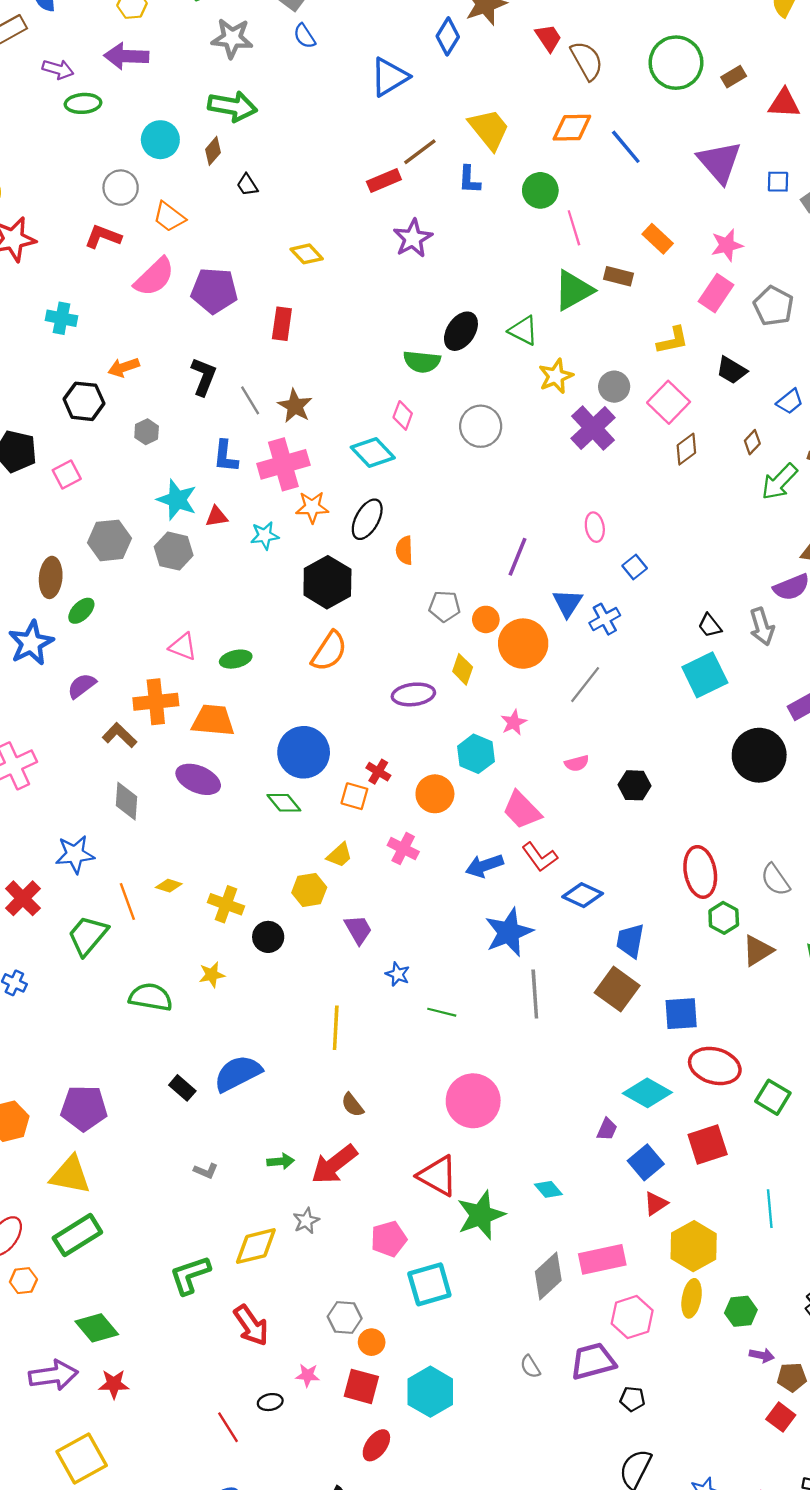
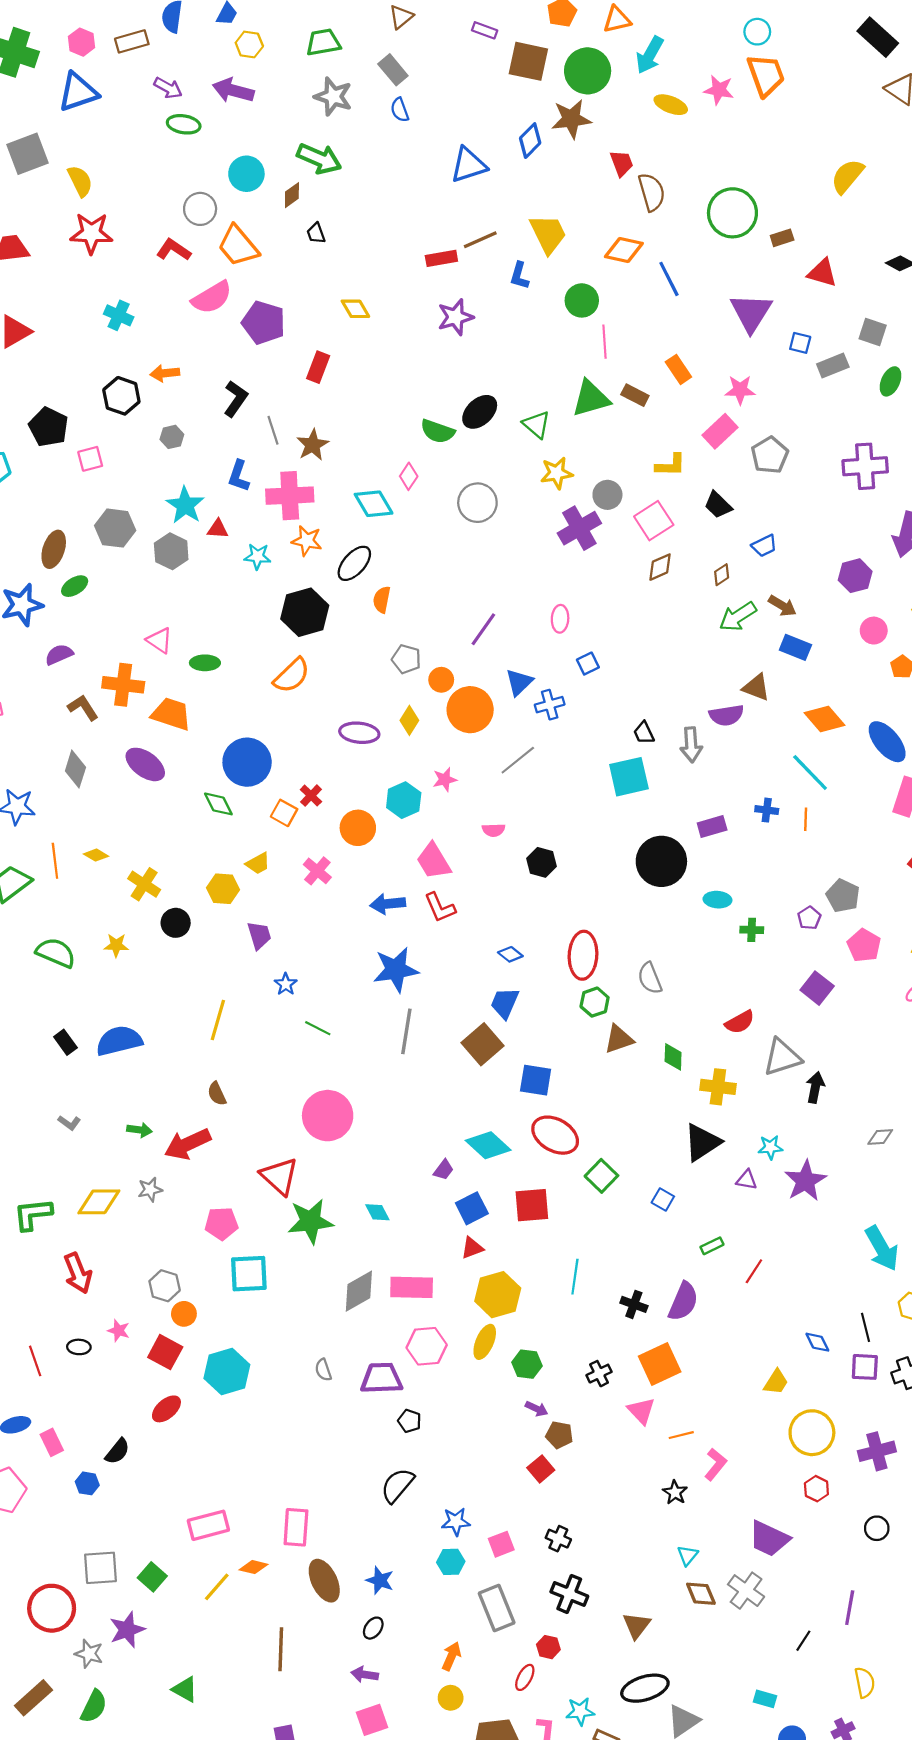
orange trapezoid: (169, 217) -> (238, 246), size x1.4
blue diamond: (583, 895) -> (510, 954), moved, size x0.7

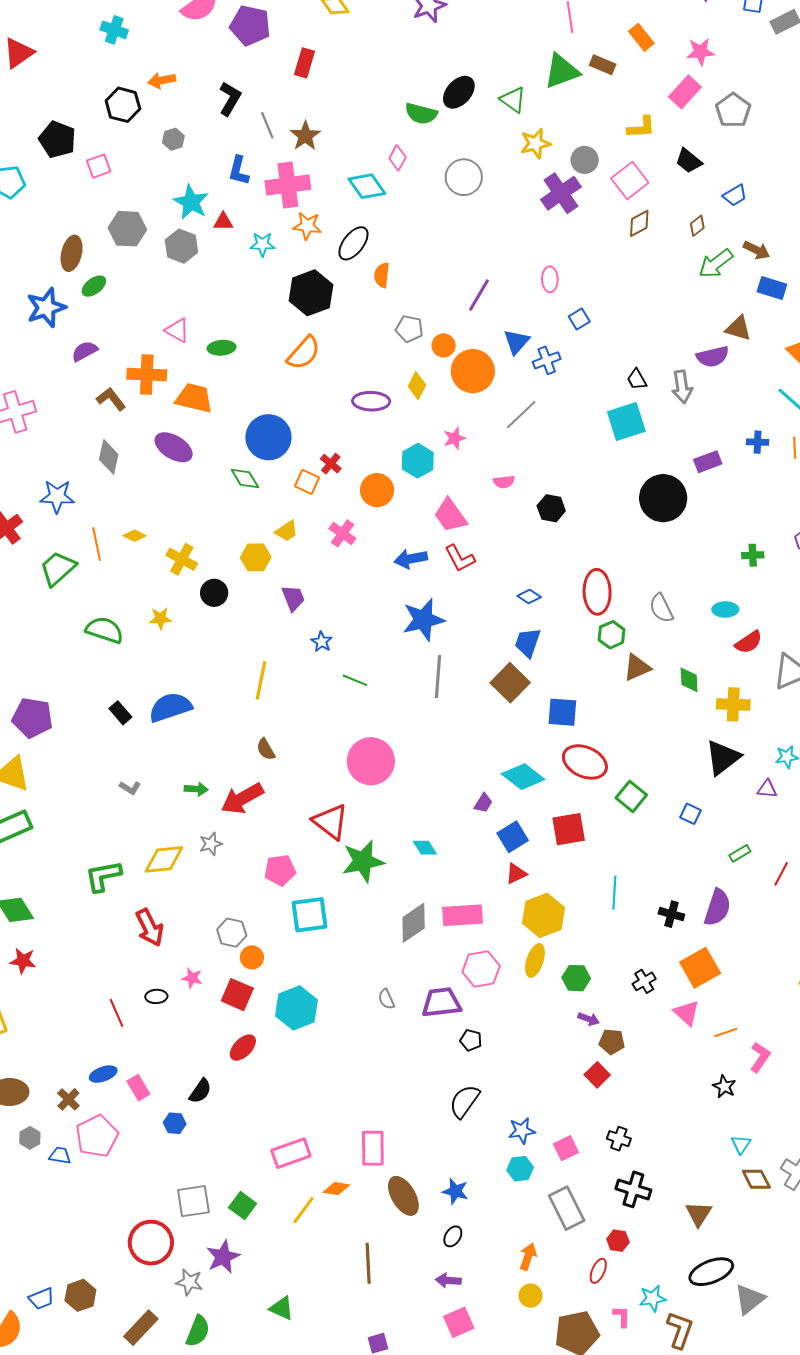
cyan ellipse: (717, 900) -> (725, 609), moved

